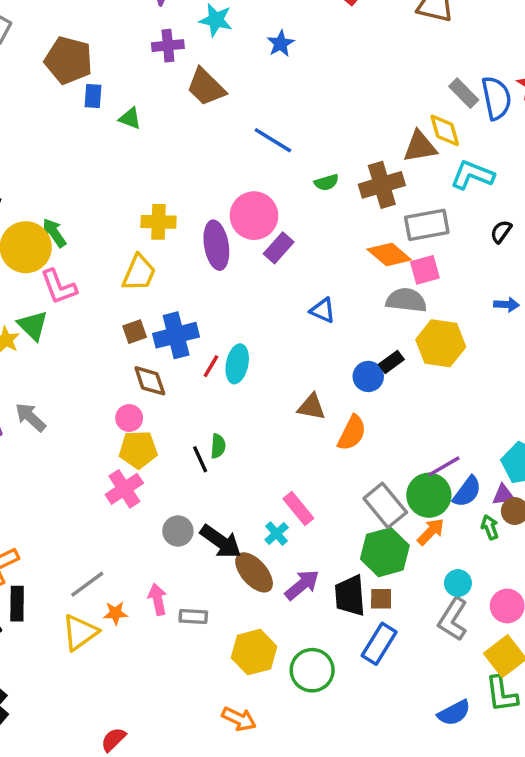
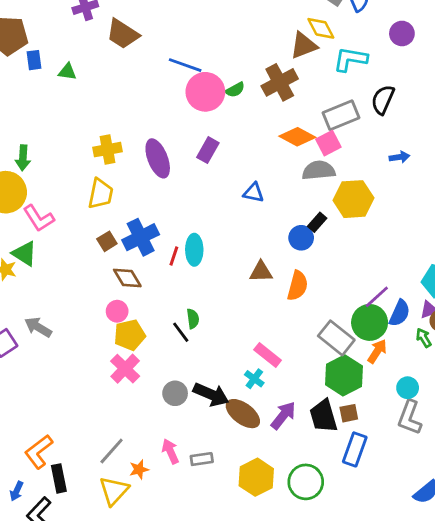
pink circle: (254, 216) -> (205, 92), moved
gray rectangle: (427, 225) -> (341, 115), moved
black semicircle: (501, 232) -> (383, 100), size x1.5
green arrow: (54, 233) -> (23, 158), moved, turned -130

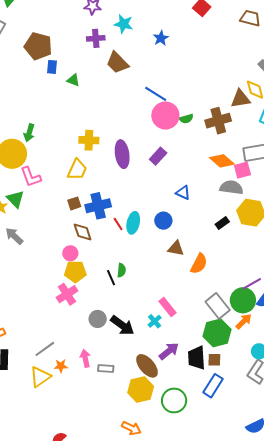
blue circle: (301, 238) -> (163, 221), moved
red line: (174, 256) -> (118, 224), turned -64
gray arrow: (38, 327) -> (14, 236), moved
brown ellipse: (243, 414) -> (147, 366), moved

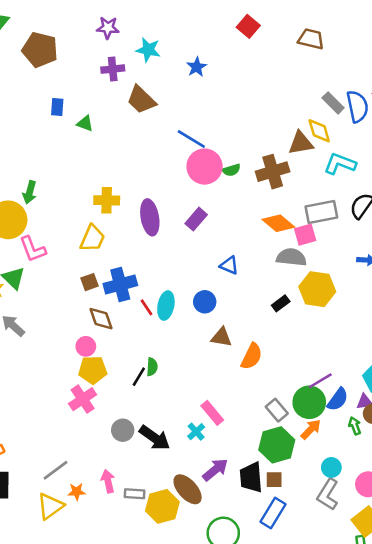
brown pentagon: (38, 46) -> (40, 50), moved
black line: (111, 278) -> (139, 377), turned 56
gray rectangle: (218, 306) -> (277, 410), size x0.7
yellow hexagon: (141, 390) -> (162, 506), moved

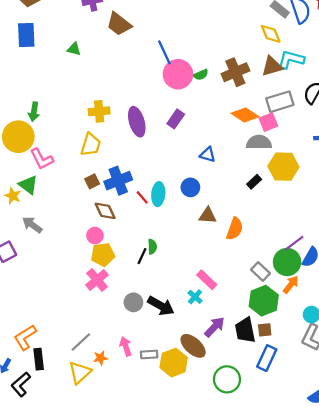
blue rectangle: (57, 107) -> (26, 35), moved, size x1.6
blue line: (191, 139) -> (164, 52), turned 40
brown triangle: (301, 143) -> (272, 66), moved

